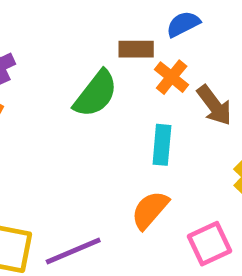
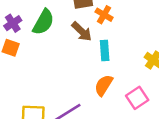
green semicircle: (96, 94) -> (43, 22), moved
brown arrow: (214, 105) -> (82, 31), moved

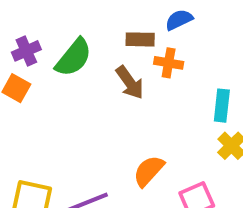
orange cross: (104, 15) -> (169, 63), turned -30
cyan rectangle: (105, 51) -> (222, 106), moved

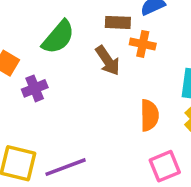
purple cross: (26, 51) -> (35, 88), moved
orange semicircle: (149, 171) -> (149, 115), moved, turned 136

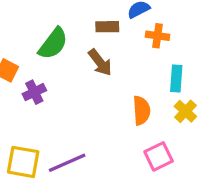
orange cross: (143, 44) -> (158, 36), moved

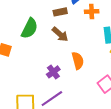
purple cross: (34, 92) -> (53, 72), moved
orange semicircle: (141, 110) -> (78, 61), moved

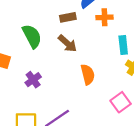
green semicircle: (30, 28) -> (32, 36), turned -55
purple cross: (53, 72) -> (33, 80), moved

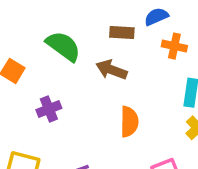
green semicircle: (32, 36) -> (63, 46), turned -40
brown arrow: (67, 43) -> (111, 70), turned 144

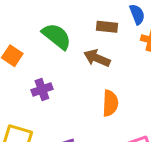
blue semicircle: (156, 17) -> (137, 14), turned 90

